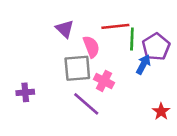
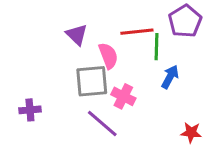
purple pentagon: (156, 47) -> (185, 21), moved
red star: (161, 111) -> (191, 133), turned -30

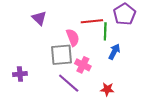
purple triangle: (77, 35) -> (39, 18), moved
red star: (191, 133) -> (107, 89), moved

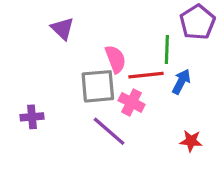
red line: (92, 21) -> (146, 75), moved
red star: (107, 89) -> (191, 141), moved

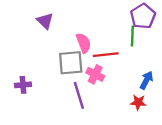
green line: (167, 49) -> (132, 36), moved
blue arrow: (181, 82) -> (146, 80), moved
purple line: (109, 131) -> (79, 95), turned 32

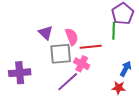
purple triangle: (45, 21) -> (46, 33), moved
purple cross: (23, 85) -> (20, 73), size x1.5
purple line: (79, 95) -> (68, 82), turned 65

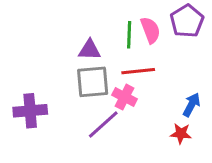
green line: (114, 31) -> (129, 35), moved
purple triangle: (46, 33) -> (90, 50), moved, turned -42
pink semicircle: (72, 37) -> (150, 30), moved

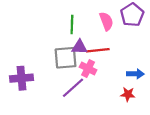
green line: (129, 35) -> (72, 24), moved
purple triangle: (90, 50) -> (79, 47), moved
blue arrow: (192, 105) -> (135, 74), turned 63

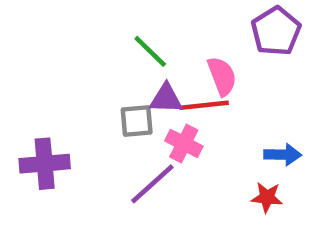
pink semicircle: (106, 21) -> (222, 76), moved
green line: (72, 24) -> (150, 51), turned -48
gray square: (66, 58) -> (137, 121), size x0.7

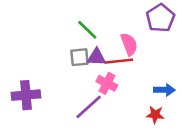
gray square: (137, 121) -> (79, 57), moved

